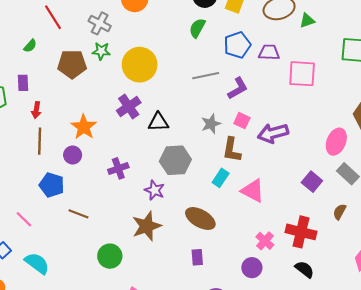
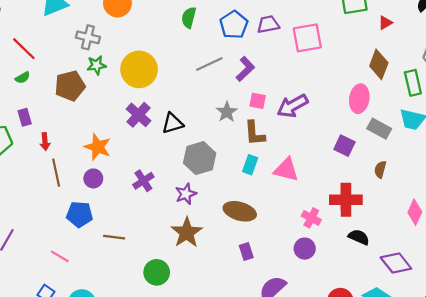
red line: (53, 17) -> (24, 49), moved
green semicircle: (30, 46) -> (23, 78), turned 32
purple star: (154, 190) -> (186, 194), turned -30

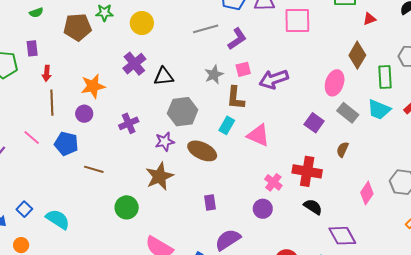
yellow circle: (139, 69) -> (142, 23), size x0.7
pink square: (258, 101) -> (243, 69), turned -35
orange star: (98, 147) -> (93, 86), turned 30
brown ellipse: (240, 211) -> (202, 151), moved
pink line: (60, 256) -> (32, 137), moved

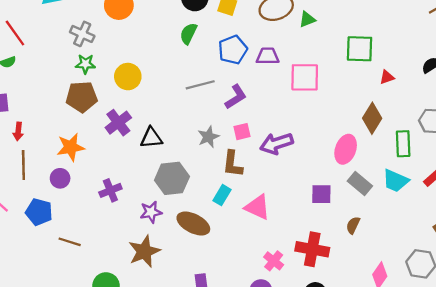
brown pentagon: (77, 27) -> (82, 97), moved
purple square: (314, 123) -> (321, 194), turned -36

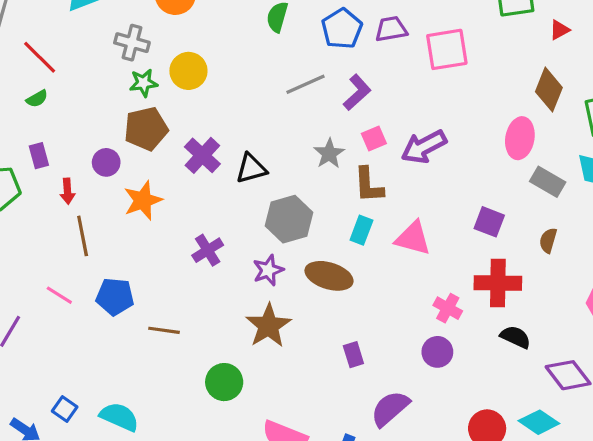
yellow circle: (128, 77) -> (188, 71), moved
purple circle: (60, 178) -> (106, 162), moved
purple square: (321, 194) -> (489, 222), moved, turned 30

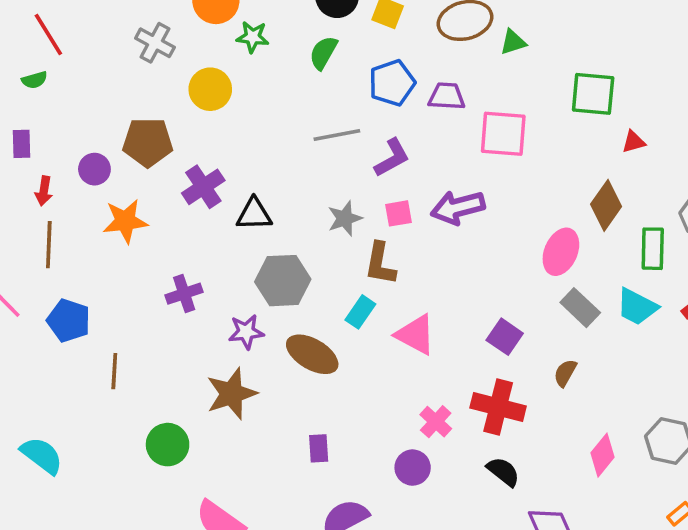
green star: (144, 83) -> (253, 37), moved
purple arrow: (424, 147) -> (458, 207), moved
brown line: (164, 330) -> (114, 371), turned 72

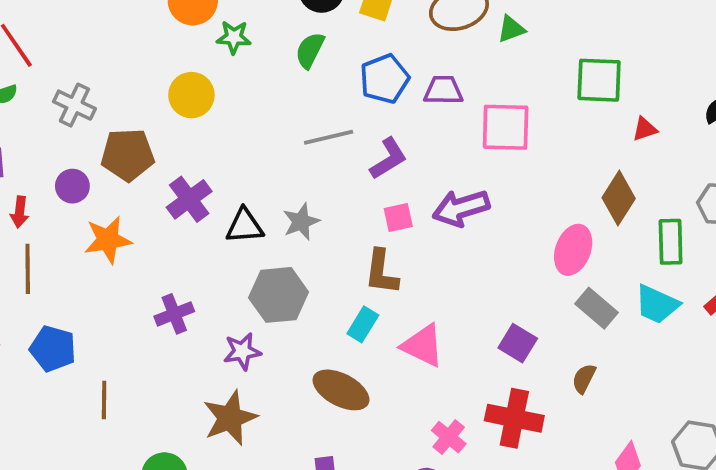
gray cross: (155, 43) -> (74, 105), moved
gray star: (345, 218) -> (301, 222), moved
brown ellipse: (312, 354) -> (341, 390), moved

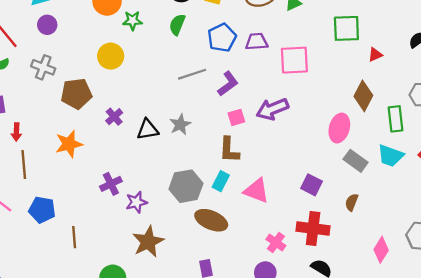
purple circle: (72, 186) -> (47, 25), moved
purple cross: (189, 199) -> (114, 117), size x0.7
gray hexagon: (279, 295) -> (186, 186), moved
purple star: (242, 351) -> (136, 202), moved

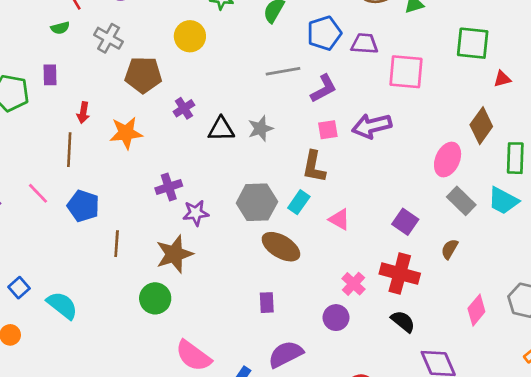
red arrow: (16, 132) -> (83, 113), moved
pink triangle: (256, 191) -> (339, 219), size x0.7
brown star: (148, 242) -> (174, 254), moved

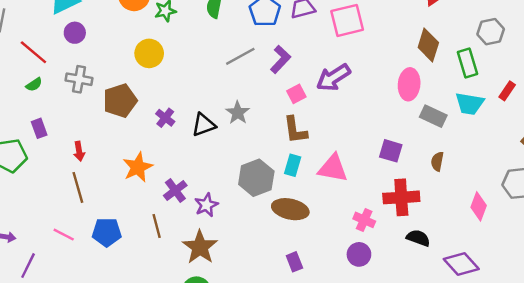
orange star: (126, 133) -> (138, 167), moved
pink triangle: (339, 219) -> (333, 168), size x1.5
brown line: (117, 244) -> (157, 226), moved

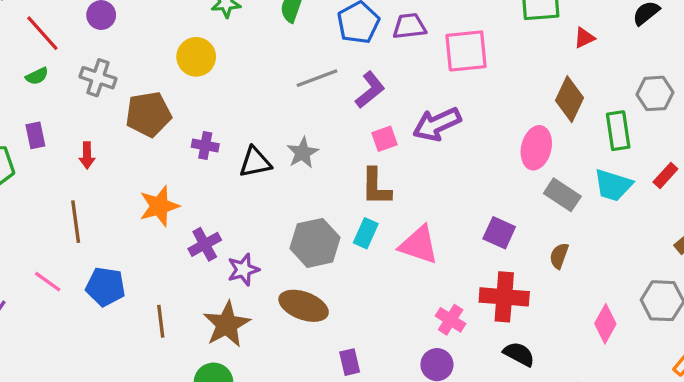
purple cross: (165, 118) -> (205, 146), turned -36
red arrow: (79, 151) -> (87, 155), moved
brown ellipse: (290, 209) -> (304, 306), moved
brown line: (157, 226) -> (161, 321), moved

